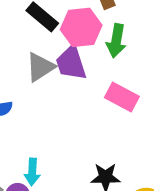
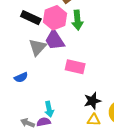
pink rectangle: (122, 97) -> (75, 67), moved

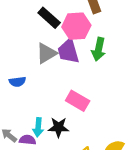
green arrow: (77, 20) -> (99, 49), moved
pink rectangle: (75, 67) -> (78, 101), moved
black star: (92, 101) -> (58, 127), moved

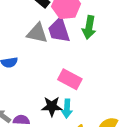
gray triangle: (46, 53) -> (37, 33), turned 45
cyan arrow: (38, 127) -> (67, 109), moved

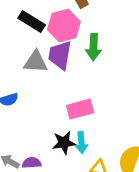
purple trapezoid: (59, 30) -> (60, 55), turned 36
pink rectangle: (70, 79) -> (80, 109), turned -35

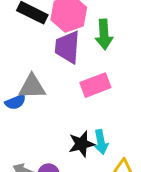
gray triangle: (36, 62) -> (32, 87), moved
pink rectangle: (80, 109) -> (95, 85), moved

